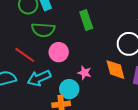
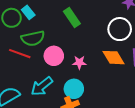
red line: (25, 55) -> (20, 54), moved
pink star: (85, 73) -> (79, 62), moved

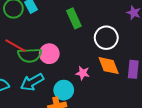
white circle: (120, 29) -> (106, 38), moved
green semicircle: (33, 38) -> (30, 55), moved
pink star: (79, 62) -> (83, 73), moved

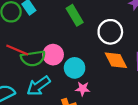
pink star: (83, 73) -> (83, 89), moved
cyan circle: (64, 90) -> (75, 68), moved

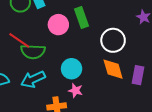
pink circle: (53, 55) -> (58, 25), moved

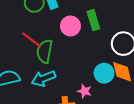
green semicircle: (33, 52) -> (45, 51), turned 95
cyan circle: (72, 69) -> (104, 73), moved

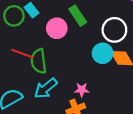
cyan circle: (104, 73) -> (103, 53), moved
pink star: (85, 91) -> (82, 90), moved

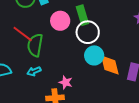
white circle: (114, 30) -> (88, 32), moved
cyan arrow: (46, 88) -> (34, 71), size x0.6

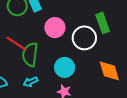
green rectangle: (82, 15) -> (103, 23), moved
cyan circle: (94, 55) -> (65, 67), moved

